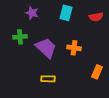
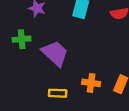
orange cross: (74, 48) -> (91, 83), moved

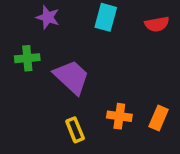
yellow rectangle: (58, 93) -> (75, 130), turned 66

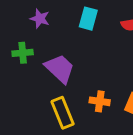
yellow rectangle: (75, 130) -> (63, 113), size x1.5

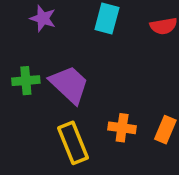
green cross: (23, 53) -> (26, 81), moved

